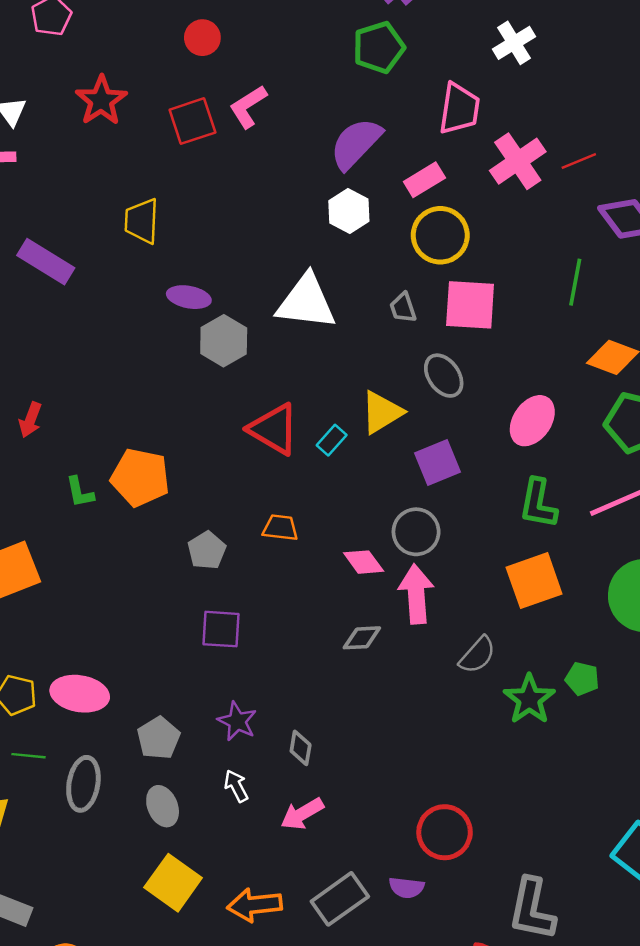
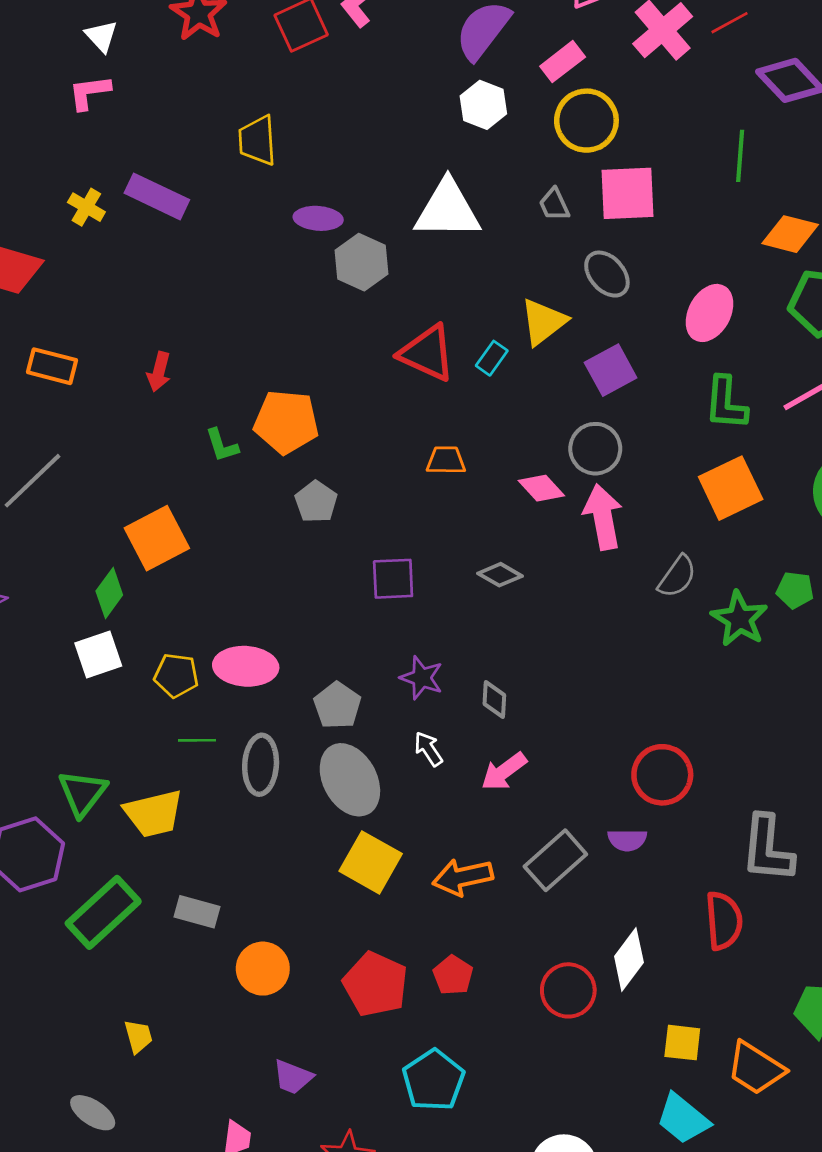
gray pentagon: (207, 550) -> (316, 502), moved
gray diamond: (362, 638) -> (500, 575), moved, turned 39
gray ellipse: (163, 806) -> (350, 780), size x1.6

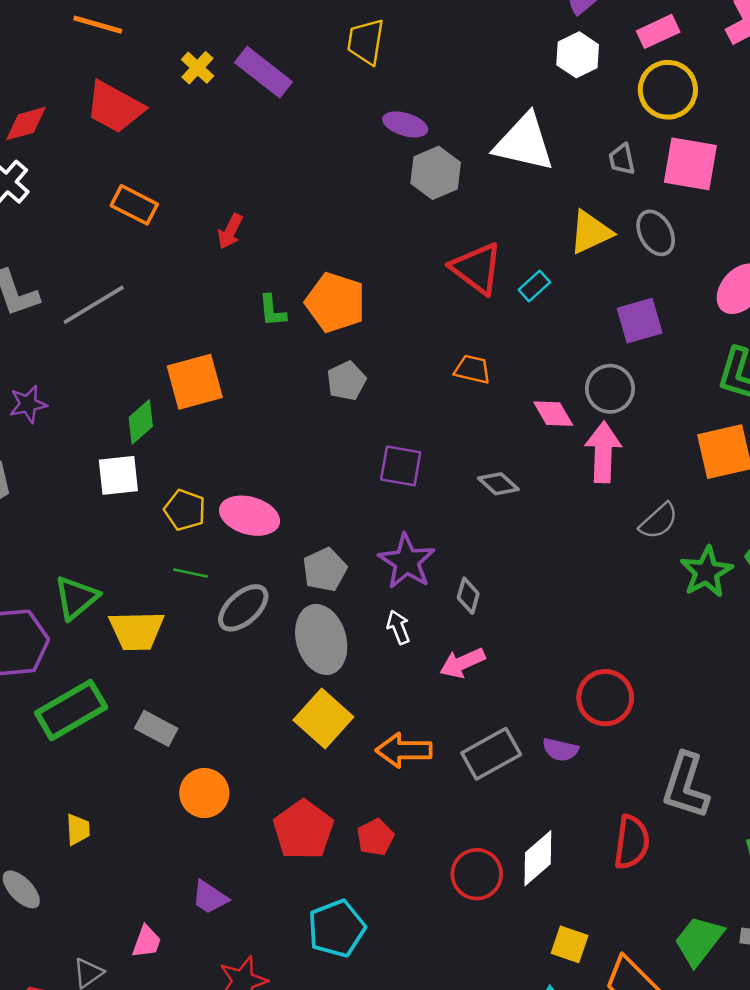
yellow triangle: (543, 322) -> (591, 232), moved
purple star: (422, 678) -> (407, 561), size x1.4
gray ellipse: (261, 765) -> (243, 608), turned 32

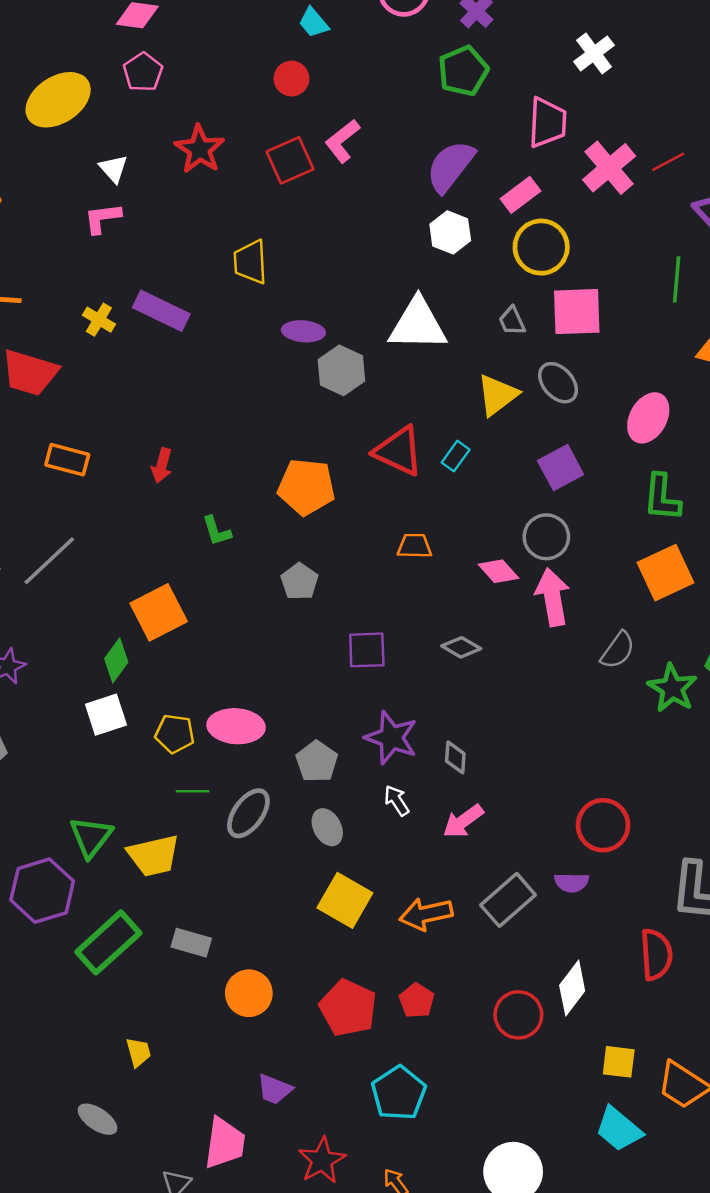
orange pentagon: (335, 302) -> (306, 487), moved
gray ellipse: (321, 639) -> (327, 827), size x0.6
pink trapezoid: (147, 942) -> (225, 1143), size x1.6

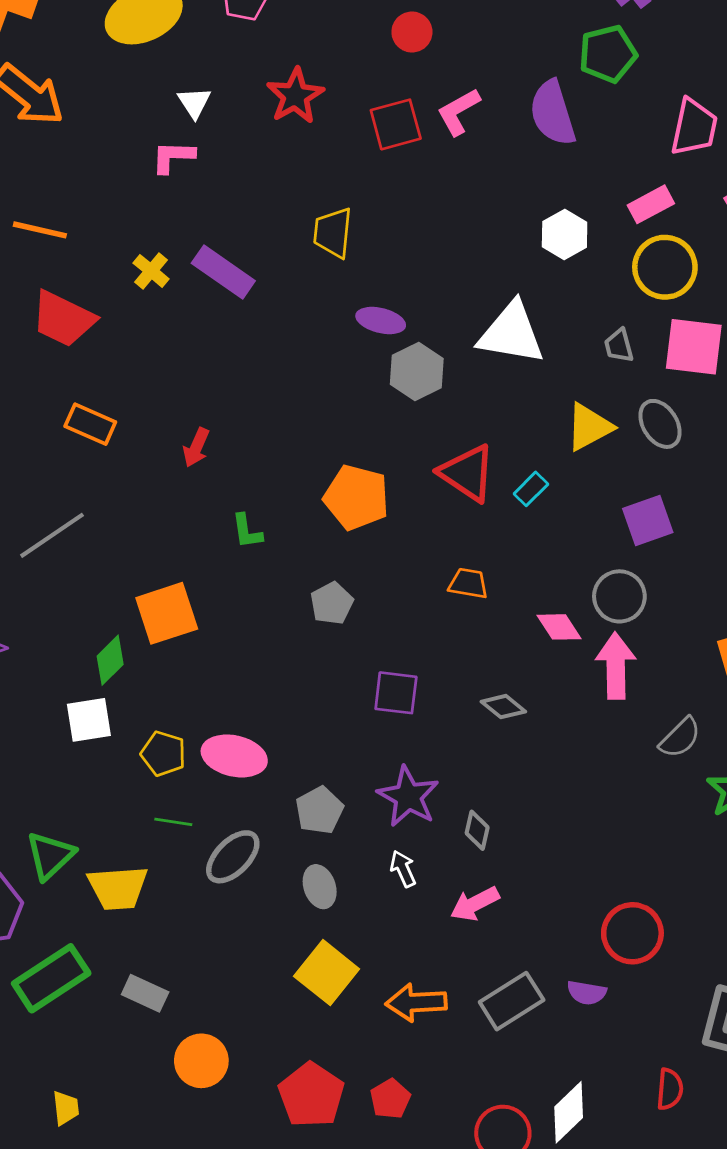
purple semicircle: (450, 166) -> (553, 113), moved, turned -64
red semicircle: (656, 954) -> (670, 1089), size x0.7

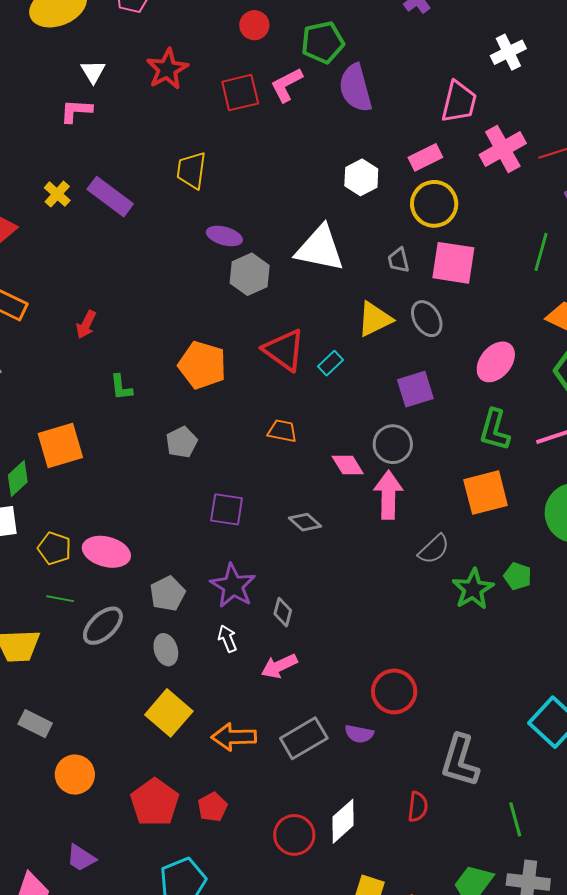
green pentagon: (608, 54) -> (323, 42), moved

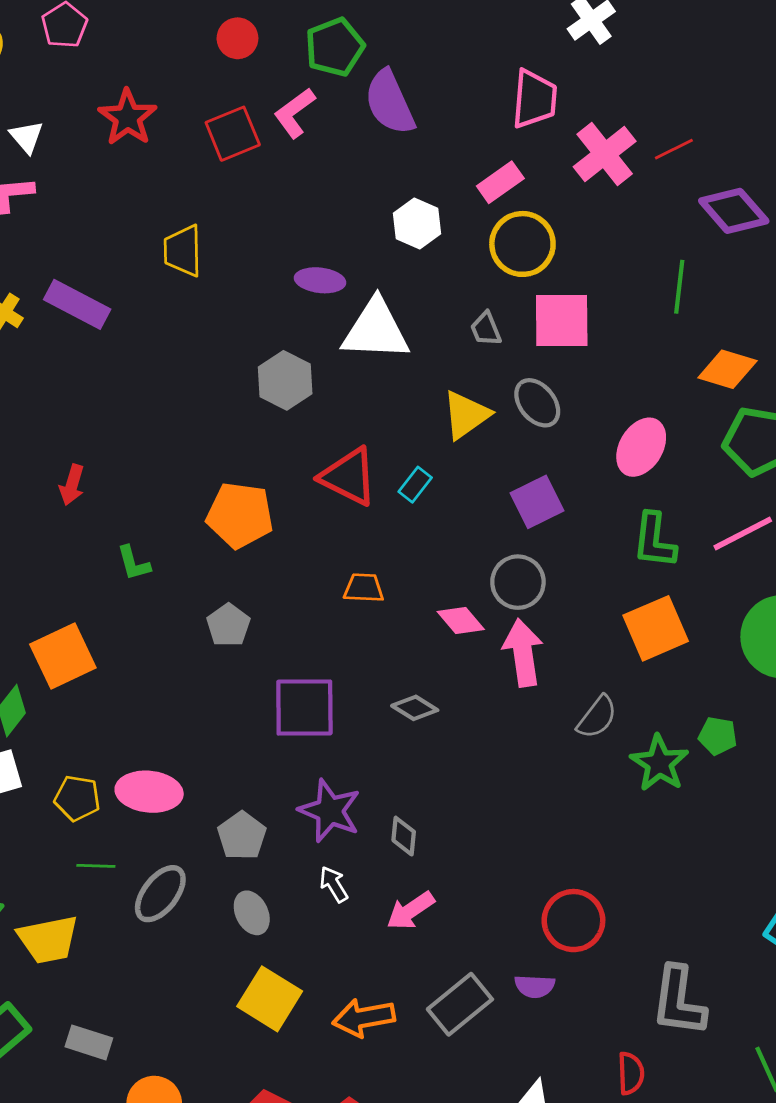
purple ellipse: (224, 236) -> (320, 280), moved
purple square: (227, 509) -> (304, 708), size x1.4

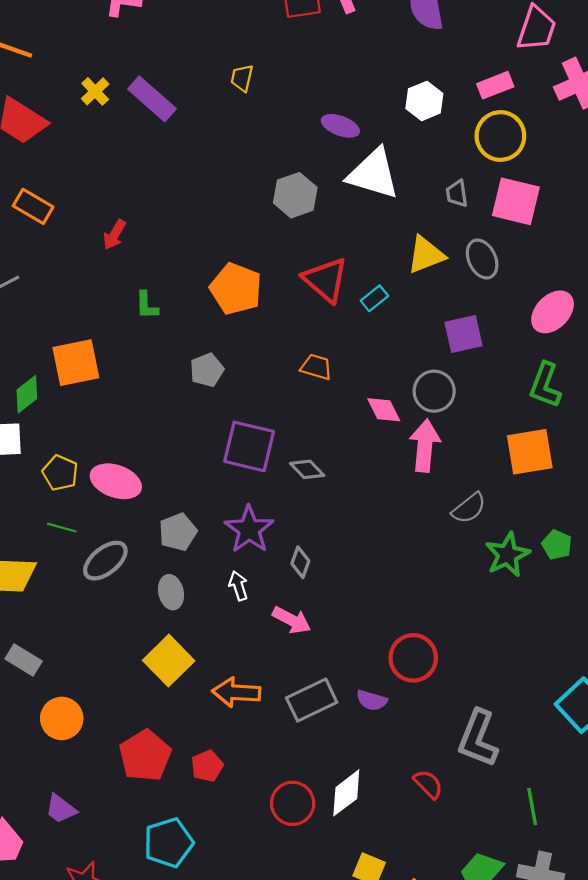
yellow trapezoid: (183, 251) -> (242, 78), size x0.7
gray diamond: (415, 708) -> (307, 469), moved
pink arrow: (411, 911) -> (292, 620), turned -132
red semicircle: (631, 1073) -> (428, 784), turned -56

